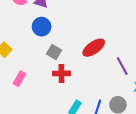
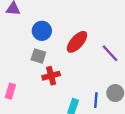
blue circle: (42, 27) -> (42, 31), moved

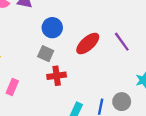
purple line: (110, 53) -> (122, 42), moved

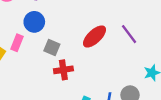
blue circle: (52, 28) -> (34, 22), moved
pink rectangle: (12, 87) -> (17, 43), moved

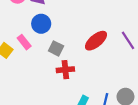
pink rectangle: (17, 43) -> (24, 42), turned -64

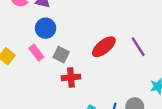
pink rectangle: (24, 42) -> (36, 53), moved

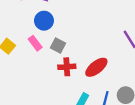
red ellipse: (104, 47) -> (96, 67), moved

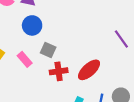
pink rectangle: (35, 43) -> (25, 59), moved

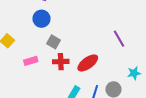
pink rectangle: (25, 59) -> (31, 61), moved, turned -72

